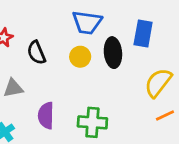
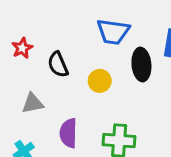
yellow circle: (80, 57) -> (100, 81), moved

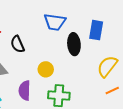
yellow circle: (100, 81) -> (46, 69), moved

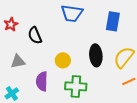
black ellipse: (74, 44) -> (96, 55), moved

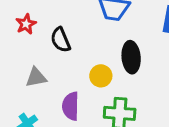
black ellipse: (96, 55) -> (131, 57), moved

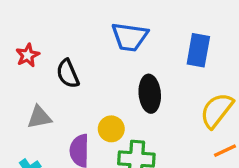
yellow circle: (101, 76) -> (111, 129), moved

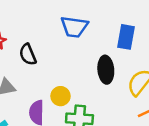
black ellipse: (150, 94) -> (106, 70), moved

